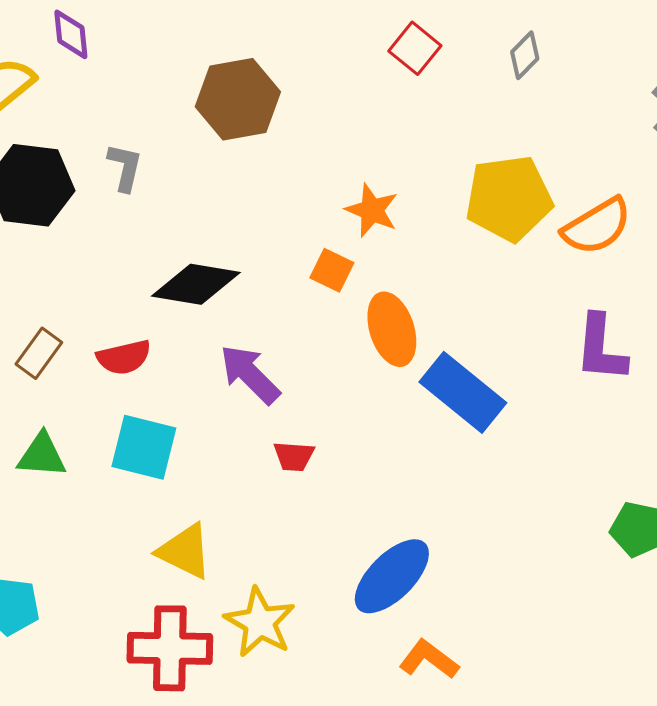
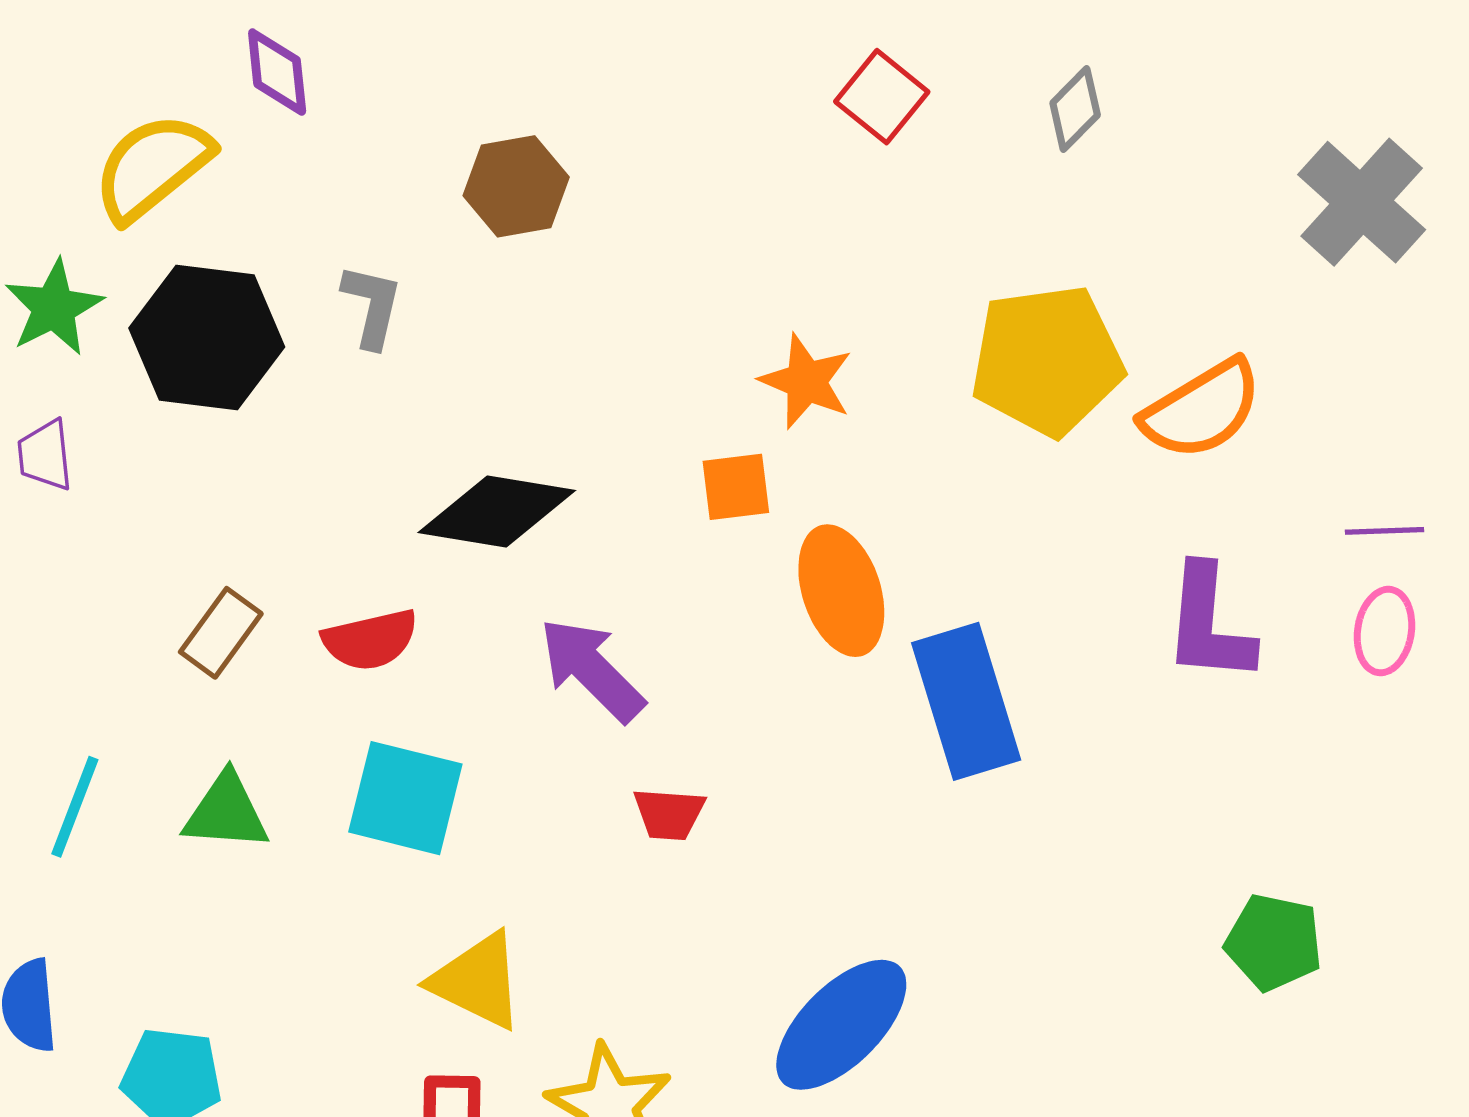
brown hexagon: (238, 99) -> (516, 186), moved, size x0.7
orange square: (332, 270) -> (736, 487), turned -33
blue rectangle: (463, 392) -> (966, 701), turned 34

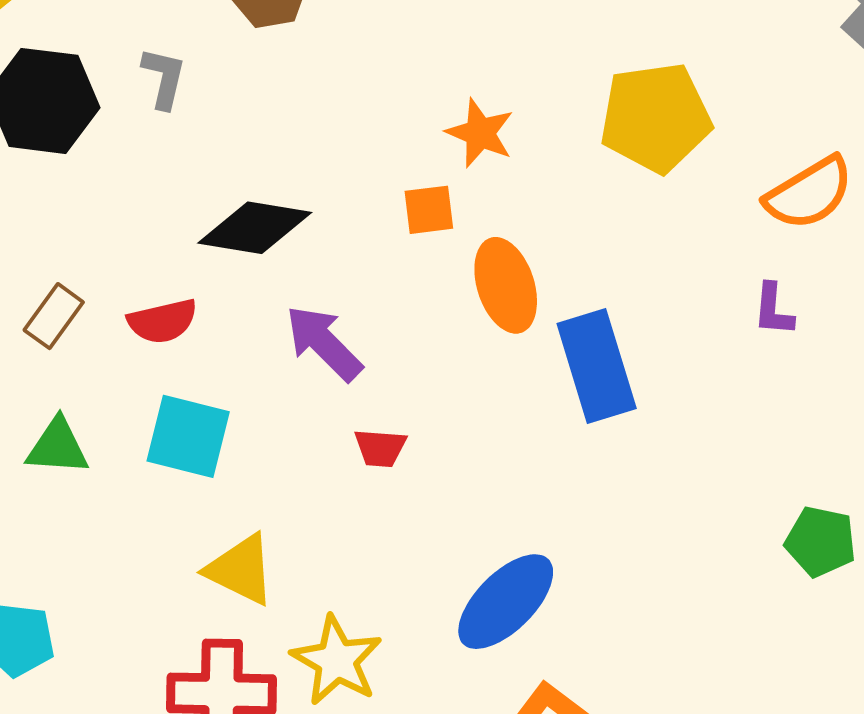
orange semicircle: (1202, 410) -> (809, 193), moved
purple L-shape: (1209, 624) -> (773, 310), size x0.6

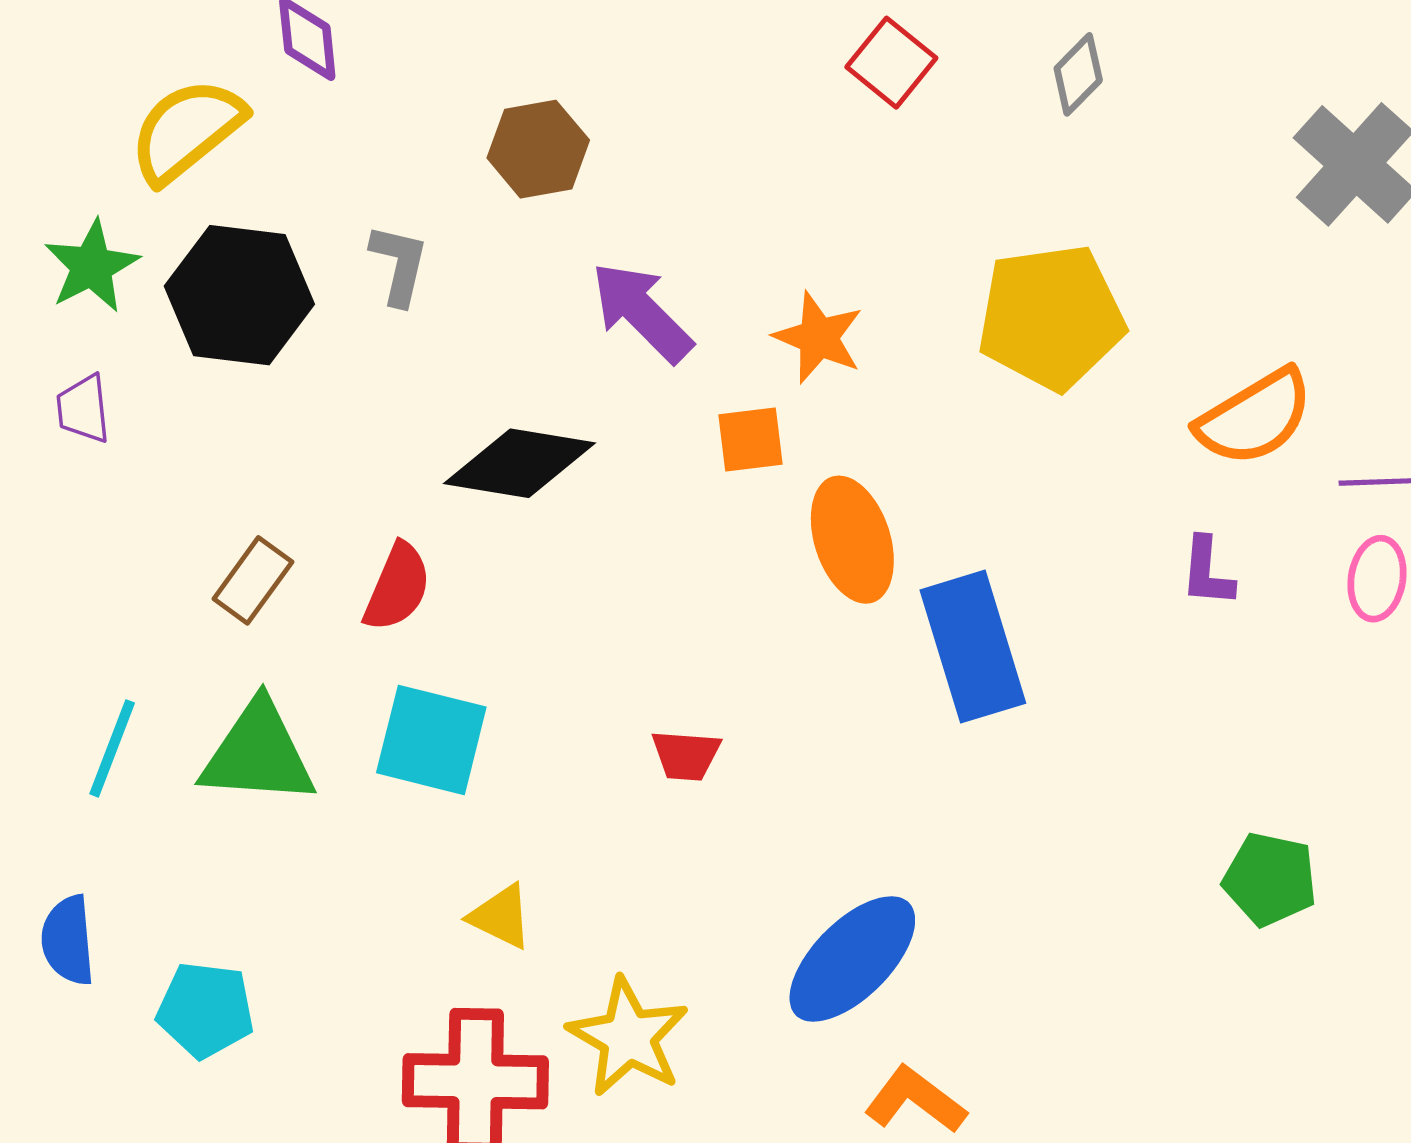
red semicircle: (163, 321) -> (397, 587), turned -54
purple arrow: (324, 343) -> (642, 312), moved
green triangle: (58, 447) -> (258, 754), size x1.4
yellow triangle: (241, 570) -> (501, 917), size x0.7

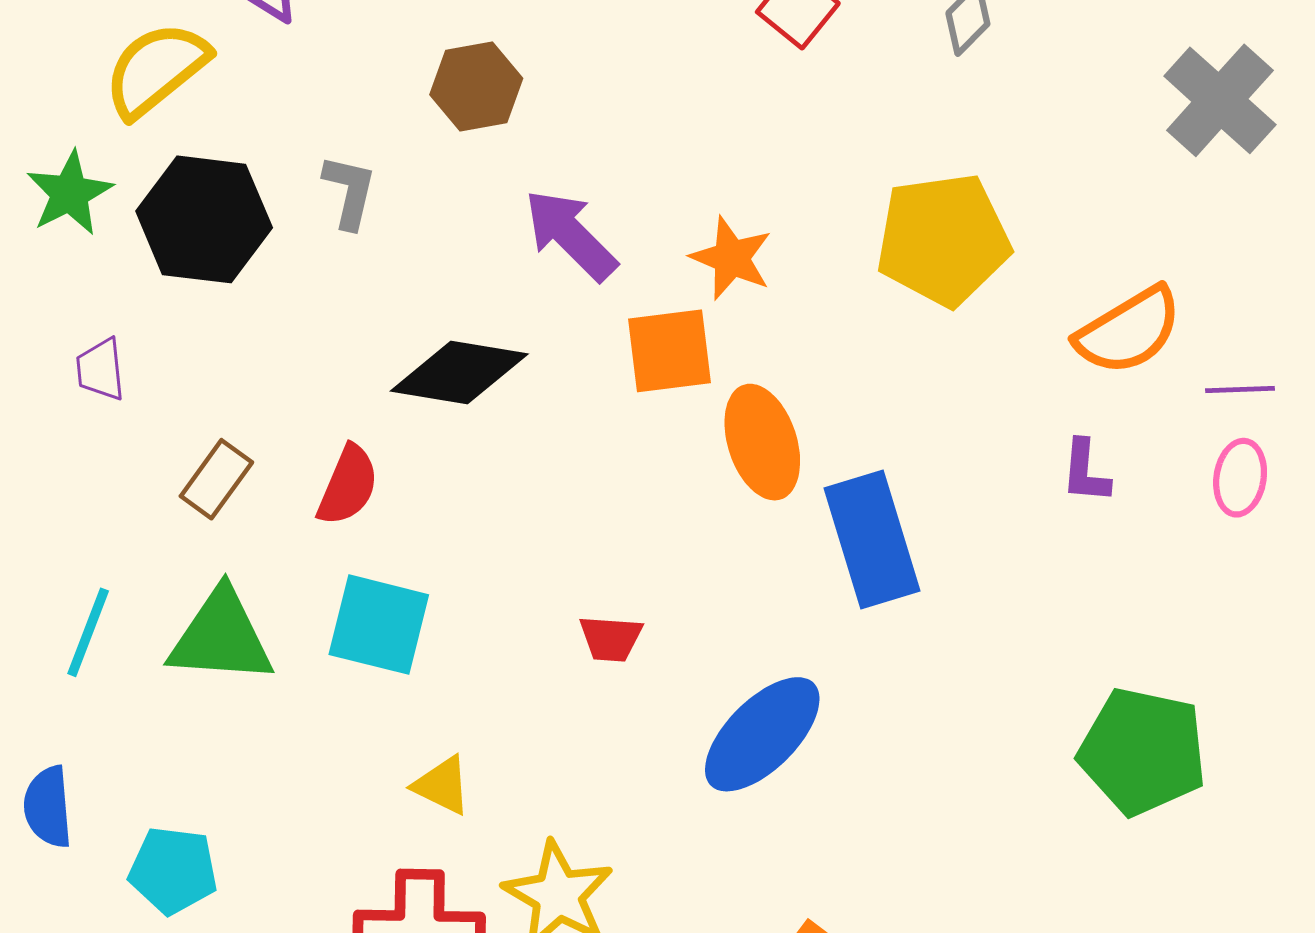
purple trapezoid: (83, 409) -> (100, 369), moved
orange square: (750, 439) -> (669, 351), size x1.4
green pentagon: (1270, 879) -> (1143, 751), size x1.5
blue ellipse: (852, 959) -> (762, 734), moved

